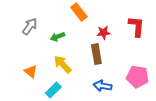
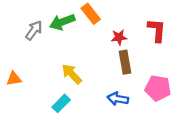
green arrow: (57, 37) -> (62, 22), moved, size x1.5
brown rectangle: (96, 54) -> (125, 62), moved
orange triangle: (31, 72) -> (14, 79), moved, turned -48

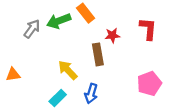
brown rectangle: (125, 62) -> (98, 54), moved
pink pentagon: (158, 88) -> (149, 83), turned -30
blue arrow: (118, 99) -> (91, 94), moved, turned -84

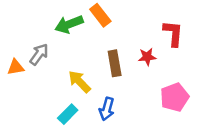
gray arrow: (32, 29) -> (39, 54), moved
red star: (112, 35) -> (147, 57), moved
orange triangle: (13, 75) -> (16, 67), moved

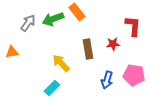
gray arrow: (39, 54) -> (28, 23), moved
pink pentagon: (174, 97) -> (134, 75), turned 30
blue arrow: (107, 109) -> (107, 80), moved

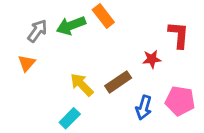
brown rectangle: (88, 49) -> (118, 82), moved, turned 66
orange triangle: (12, 52) -> (27, 63), moved, turned -40

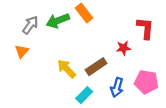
cyan rectangle: (70, 118) -> (84, 95), moved

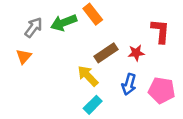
brown rectangle: (96, 67) -> (106, 53), moved
yellow arrow: (67, 69) -> (88, 76), moved
blue arrow: (117, 87) -> (129, 84), moved

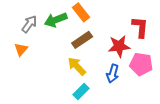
brown rectangle: (106, 53) -> (82, 40), moved
red star: (136, 53) -> (119, 46), size x1.5
pink pentagon: (162, 90) -> (141, 64), moved

